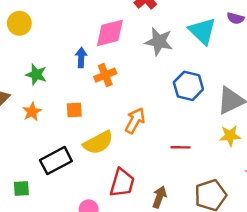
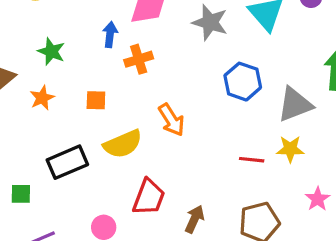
orange arrow: (135, 121) -> (171, 120), turned 115
red line: (180, 147) -> (252, 160), moved

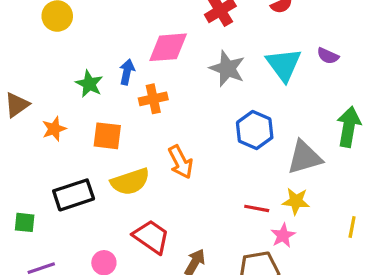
green star: (51, 51) -> (89, 84), moved
orange square: (96, 100) -> (107, 136), size x1.4
red trapezoid: (149, 197) -> (151, 237), turned -81
pink star: (318, 199) -> (283, 235), moved

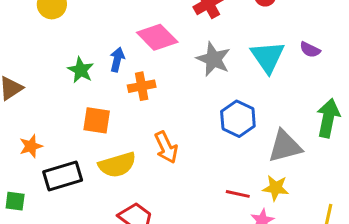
pink diamond: (168, 47) -> (157, 37), turned 48
orange star: (54, 129) -> (31, 146), moved

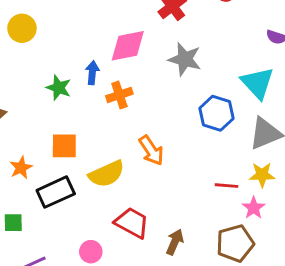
pink diamond: (157, 37) -> (128, 46), turned -48
cyan triangle: (268, 57) -> (257, 83), moved
orange square: (97, 120) -> (64, 146), moved

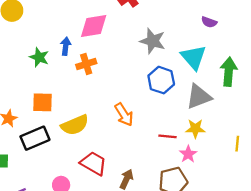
gray star: (185, 59) -> (153, 41), moved
orange arrow: (151, 150) -> (124, 115), moved

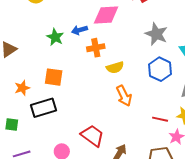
blue arrow: (66, 46) -> (79, 30), turned -119
yellow semicircle: (75, 125) -> (115, 67), moved, size x0.7

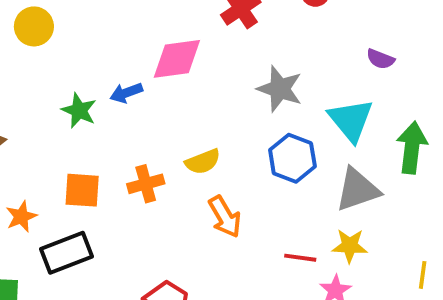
orange cross: (96, 48) -> (146, 184), moved

